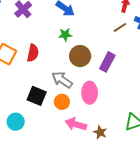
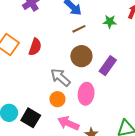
brown line: (120, 27) -> (79, 29), moved
green star: (65, 35) -> (110, 22), moved
black square: (37, 96) -> (31, 118), moved

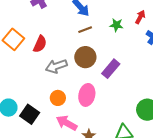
gray arrow: (60, 77) -> (56, 66), moved, turned -65

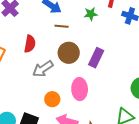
brown line: (85, 30) -> (62, 26), turned 40
red semicircle: (40, 44) -> (30, 44), moved

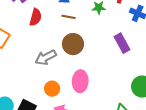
red semicircle: (30, 44) -> (36, 17), moved
purple rectangle: (96, 58) -> (122, 43), moved, turned -60

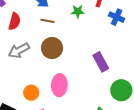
purple rectangle: (122, 43) -> (101, 62), moved
gray arrow: (46, 57) -> (19, 50), moved

